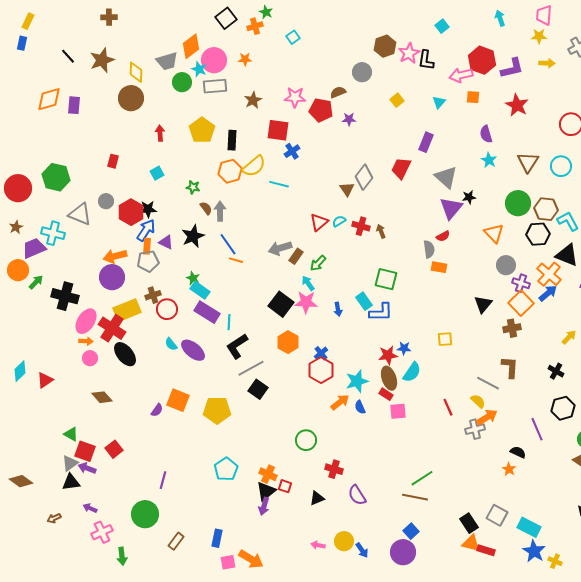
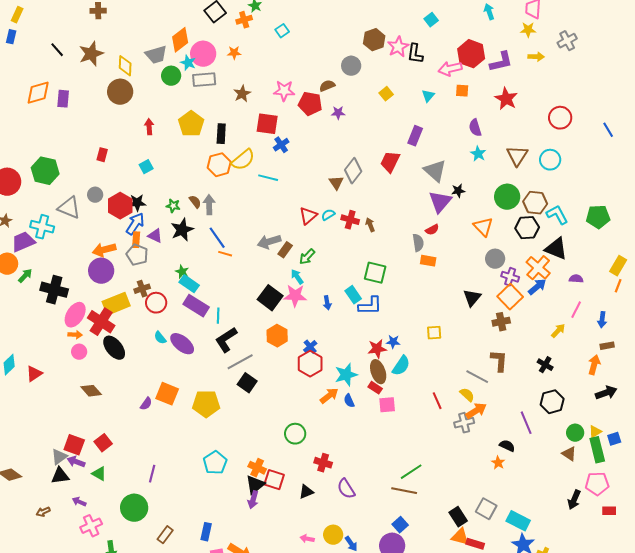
green star: (193, 187) -> (173, 206), moved
gray pentagon: (148, 261) -> (137, 255), turned 30
green triangle: (71, 434) -> (99, 474), moved
red square: (285, 486) -> (274, 480), size x1.5

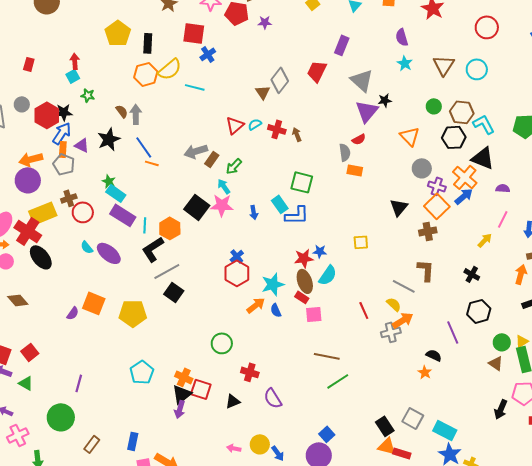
red arrow: (149, 127) -> (75, 61), moved
green circle: (507, 197) -> (434, 106), size x0.6
green star: (173, 206) -> (88, 95), moved
orange hexagon: (277, 336) -> (170, 228), moved
brown line: (404, 491) -> (327, 356), moved

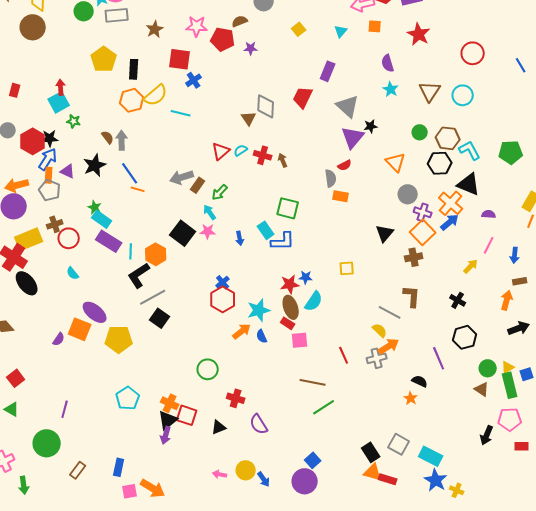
cyan square: (73, 76) -> (59, 102), size x1.5
gray diamond: (280, 80) -> (266, 106), turned -35
pink star: (222, 205) -> (208, 231), size x0.7
purple ellipse: (109, 253) -> (95, 312), moved
red line: (364, 310) -> (344, 355), moved

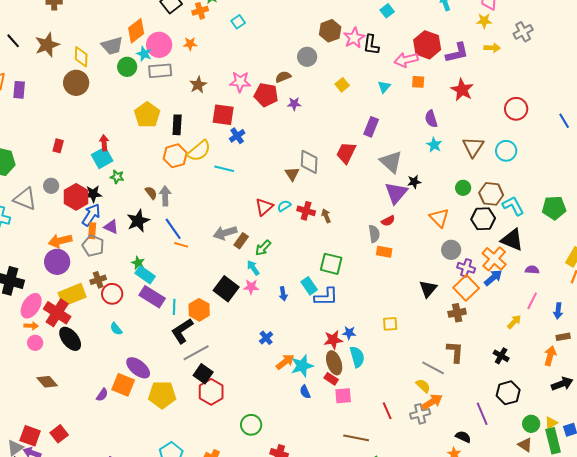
red hexagon: (223, 299) -> (211, 392), moved
cyan semicircle: (314, 301) -> (357, 357), turned -50
orange arrow: (242, 331) -> (285, 362), moved

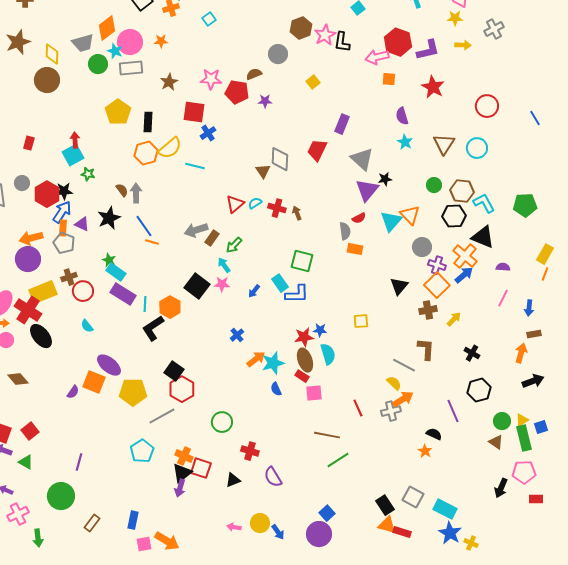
cyan triangle: (384, 87) -> (391, 221), moved, size x1.6
blue arrow: (283, 294) -> (254, 291), turned 48
yellow arrow: (514, 322) -> (454, 319), moved
gray line: (196, 353) -> (162, 416), moved

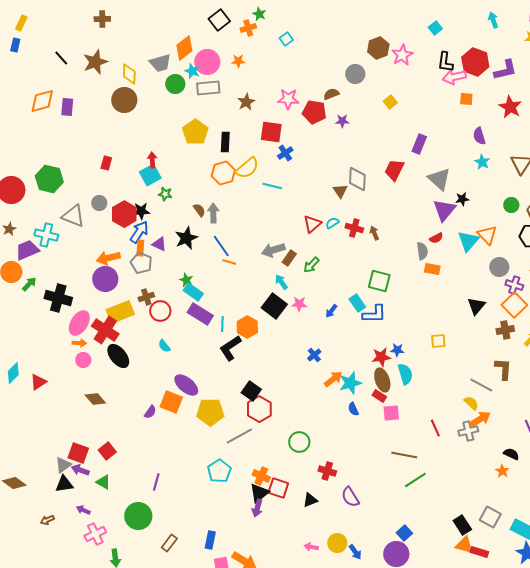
black L-shape: (342, 42) -> (445, 62), moved
cyan arrow: (224, 265) -> (281, 282), moved

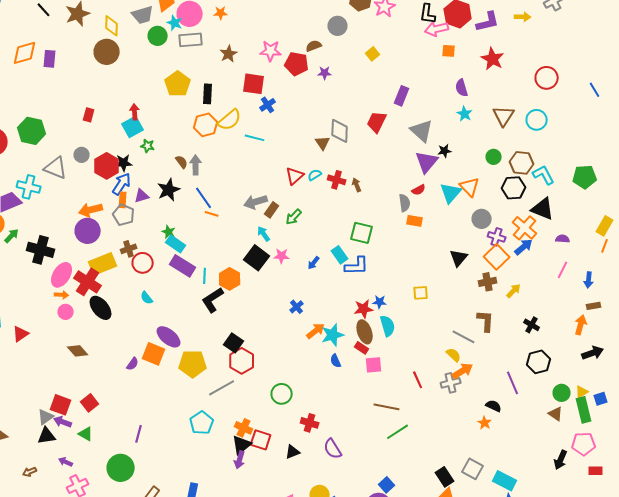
purple triangle: (159, 244) -> (142, 196), turned -42

